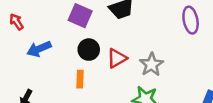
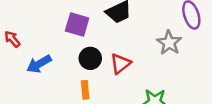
gray star: (151, 65) -> (169, 43), moved

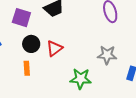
gray star: (169, 43) -> (107, 55), moved, turned -30

